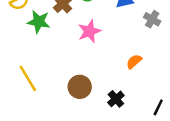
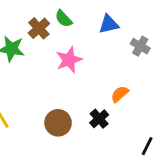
black cross: (116, 99) -> (99, 119), moved

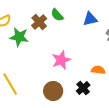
pink star: (69, 60) -> (61, 60), moved
orange semicircle: (120, 94) -> (98, 70), turned 48

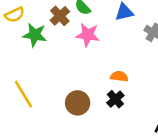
pink star: (61, 60) -> (88, 35), moved, turned 30
orange semicircle: (98, 70) -> (119, 76), moved

